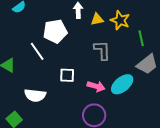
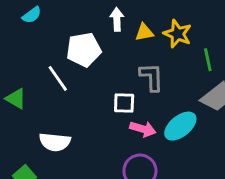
white square: (67, 75) -> (124, 103), moved

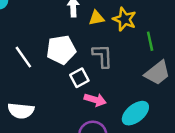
white pentagon: (84, 50) -> (61, 50), moved
white square: (124, 103) -> (79, 78), turned -30
cyan ellipse: (180, 126) -> (135, 113), moved

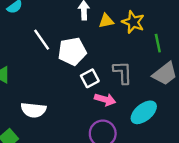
gray L-shape: (103, 56) -> (123, 72), moved
white line: (23, 57) -> (42, 40), moved

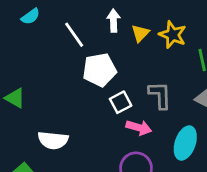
yellow triangle: (106, 21) -> (140, 33), turned -35
white line: (42, 40) -> (74, 35), moved
cyan ellipse: (144, 112) -> (185, 143), turned -32

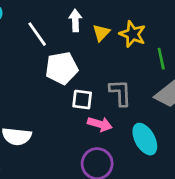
white square: (121, 102) -> (82, 100), turned 35
cyan ellipse: (185, 143) -> (145, 139), turned -48

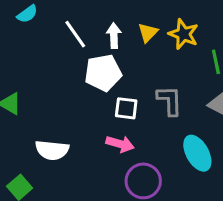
white arrow: (75, 20) -> (114, 36), moved
pink arrow: (100, 124) -> (120, 144), moved

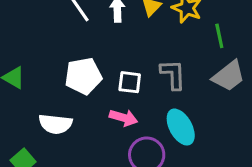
white pentagon: (103, 73) -> (83, 76), moved
cyan ellipse: (197, 153) -> (181, 127), moved

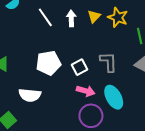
white square: (130, 82) -> (80, 67), turned -35
pink arrow: (123, 118) -> (86, 91), moved

